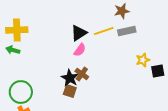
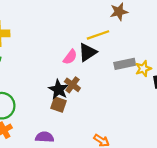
gray rectangle: (127, 31) -> (125, 64), moved
black triangle: (79, 33) -> (88, 52), moved

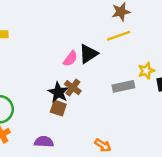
yellow line: (98, 35) -> (119, 36), moved
gray rectangle: (125, 64) -> (123, 86), moved

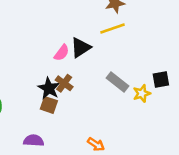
yellow star: (146, 71) -> (142, 93), moved
gray rectangle: (123, 86) -> (118, 82), turned 50

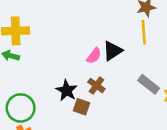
yellow line: (112, 29) -> (144, 32), turned -75
black star: (49, 88) -> (67, 91), moved

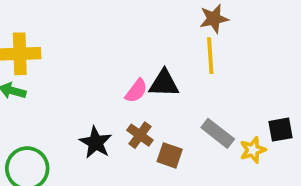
black triangle: (113, 51) -> (164, 83), turned 35
brown square: (81, 107) -> (170, 155), moved

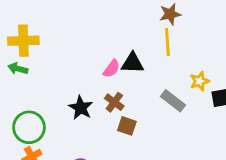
yellow star: (253, 150) -> (200, 81), moved
brown square: (170, 155) -> (127, 126), moved

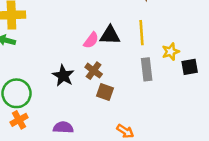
yellow line: (167, 42) -> (142, 33), moved
gray rectangle: (173, 101) -> (147, 69), turned 45

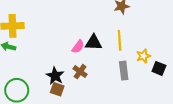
black square: (190, 67) -> (159, 68), turned 32
brown square: (105, 92) -> (57, 89), moved

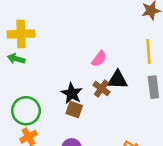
black triangle: (94, 42) -> (118, 80), moved

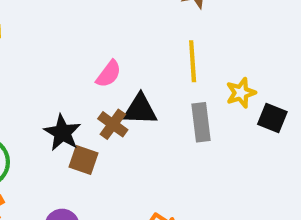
brown square: (74, 109) -> (83, 160), moved

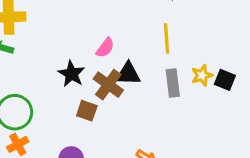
yellow star: (241, 93) -> (202, 75), moved
brown cross: (113, 124) -> (108, 85), size x1.4
black star: (62, 133) -> (71, 74), moved

